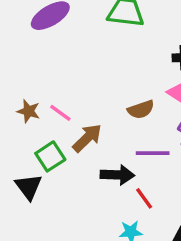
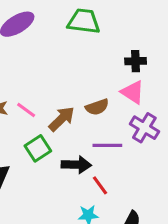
brown arrow: (87, 138) -> (62, 119), moved
green square: (50, 156) -> (38, 148), moved

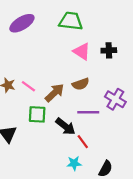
pink triangle: (133, 92) -> (82, 51), moved
green square: (38, 148) -> (37, 114), turned 36
black arrow: (76, 165) -> (65, 126), turned 36

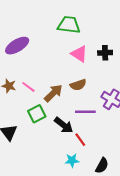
purple ellipse: (22, 23) -> (17, 46), moved
green square: (37, 114) -> (37, 114), turned -30

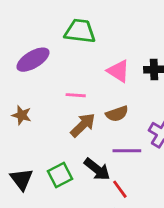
green trapezoid: (69, 25) -> (80, 31), moved
pink line: (28, 87) -> (76, 95), moved, turned -32
green square: (37, 114) -> (60, 175), moved

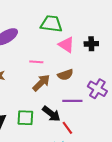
green trapezoid: (80, 31) -> (51, 24), moved
green square: (60, 175) -> (25, 118), turned 30

